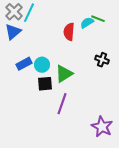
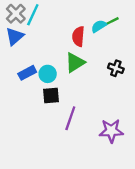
green line: (98, 19) -> (111, 22), turned -48
green triangle: (64, 74) -> (75, 63), moved
purple star: (102, 127) -> (111, 131), moved, turned -30

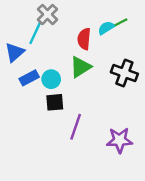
gray cross: (16, 14) -> (47, 14), moved
cyan line: (33, 15) -> (35, 33), moved
blue triangle: (15, 36) -> (15, 52), moved
black cross: (116, 68) -> (124, 73), size x1.5

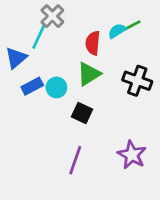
black square: (55, 102) -> (82, 113), moved, turned 30
purple line: (76, 127) -> (75, 160), moved
purple star: (119, 140) -> (132, 155), turned 30

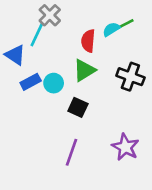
blue triangle: (16, 58) -> (15, 55), turned -45

